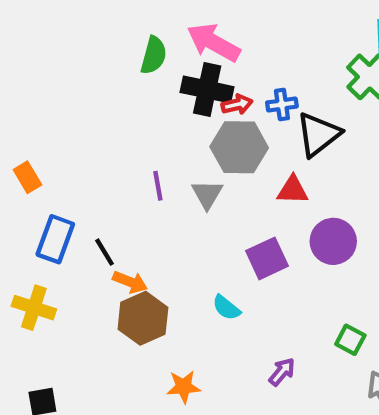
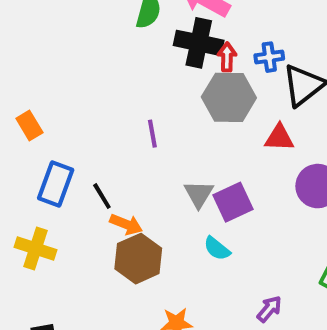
red arrow: (237, 105) -> (227, 57), turned -76
gray triangle: (207, 194) -> (199, 194), moved
purple square: (267, 258) -> (233, 202), moved

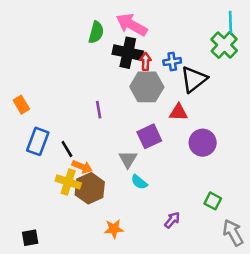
gray triangle: (199, 194) -> (128, 159), moved
purple square: (233, 202) -> (149, 136), moved
yellow cross: (35, 248) -> (68, 182), moved

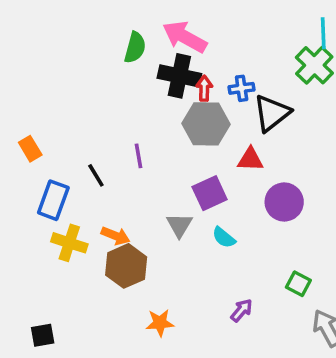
black line: (67, 149) -> (96, 175), moved
yellow cross: (68, 182) -> (69, 243), moved
cyan semicircle: (139, 182) -> (224, 238), moved

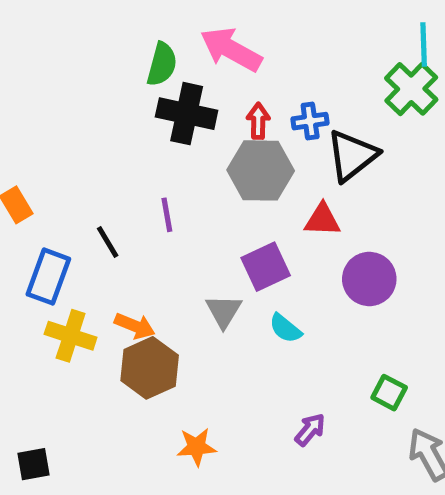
black cross: (179, 76) -> (187, 114), moved

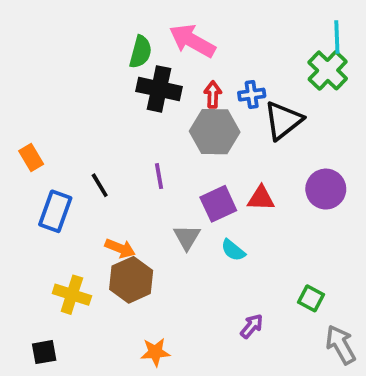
purple line: (167, 215) -> (159, 176), moved
red triangle: (322, 220) -> (261, 198), moved
purple circle: (369, 279) -> (326, 189), moved
yellow cross: (71, 336) -> (72, 295), moved
orange star: (196, 447) -> (155, 352), moved

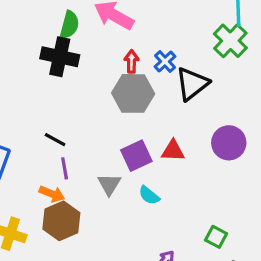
black cross: (159, 89) -> (60, 57), moved
blue cross: (252, 95) -> (165, 62), turned -35
purple line: (159, 176) -> (65, 168), moved
black line: (100, 185) -> (55, 140), moved, turned -30

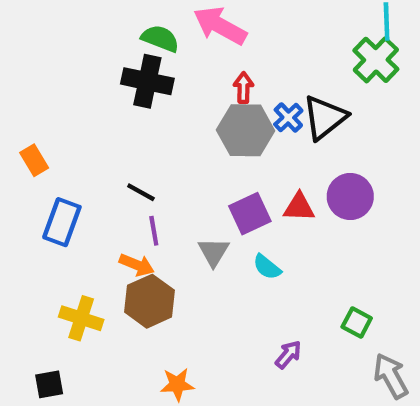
green semicircle: (69, 25) -> (160, 38), turned -84
blue cross: (165, 62) -> (288, 117), moved
purple circle: (229, 143) -> (350, 197), moved

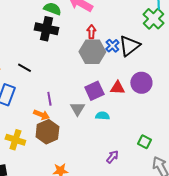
black line: (141, 192) -> (24, 68), moved
cyan semicircle: (267, 267) -> (102, 116), turned 144

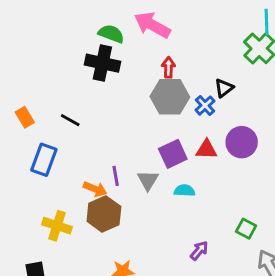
blue cross: (112, 46) -> (205, 106), moved
black triangle: (129, 46) -> (224, 88), size x0.6
purple line: (49, 99) -> (116, 176), moved

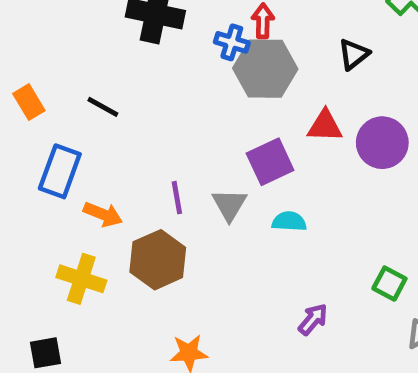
blue cross: (205, 106) -> (232, 42), moved, turned -30
red triangle: (206, 149) -> (325, 126), moved
orange arrow: (95, 189) -> (103, 214), moved

